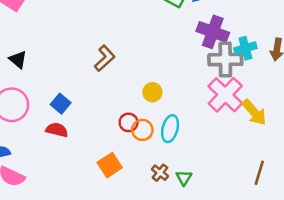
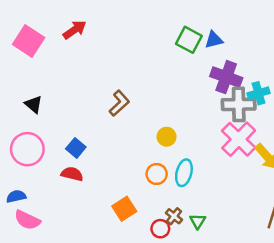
red circle: (129, 122) -> (160, 229), moved

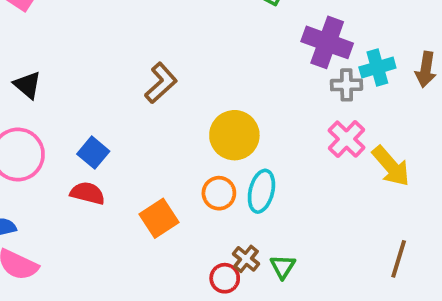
gray cross: (239, 104) -> (346, 85), size x0.6
yellow circle: (167, 137) -> (234, 135), size x1.6
pink cross: (239, 139) -> (346, 139), size x0.7
orange square: (124, 209) -> (159, 218), moved

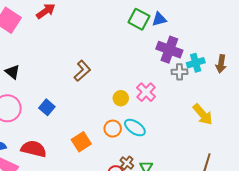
yellow circle: (234, 135) -> (121, 98), size x0.6
pink cross: (346, 139) -> (146, 92), moved
cyan ellipse: (261, 191) -> (135, 128), turned -70
red semicircle: (87, 193) -> (34, 149), moved, size x1.4

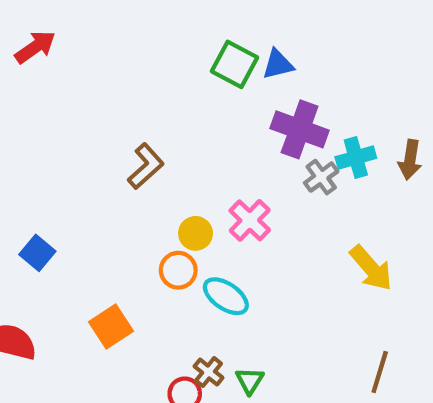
brown L-shape: (82, 71) -> (146, 166), moved
gray cross: (179, 72) -> (321, 177), turned -35
orange circle: (113, 129) -> (178, 270), moved

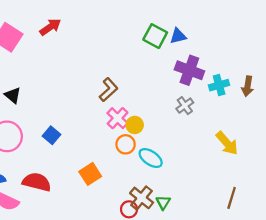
gray cross: (321, 177) -> (185, 106), moved
pink cross: (250, 220) -> (118, 118), moved
brown cross: (209, 372) -> (142, 198), size x1.5

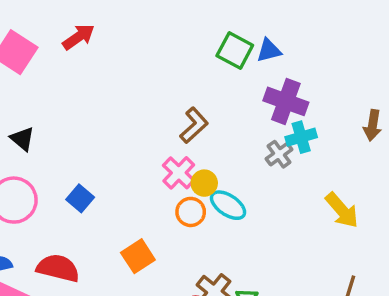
cyan cross: (219, 85) -> (301, 137), moved
brown L-shape: (108, 90) -> (194, 125), moved
cyan ellipse: (151, 158) -> (228, 205), moved

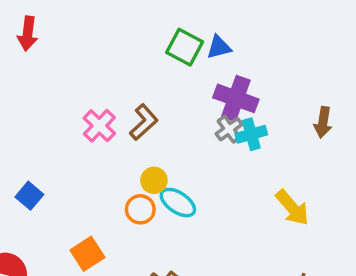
red arrow: (78, 37) -> (28, 34), turned 132
gray cross: (279, 154) -> (229, 129), moved
pink cross: (179, 173) -> (99, 126), moved

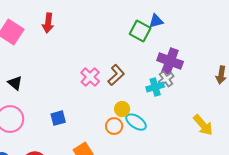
blue triangle: (219, 47) -> (156, 21), moved
cyan cross: (251, 134) -> (155, 87), moved
blue square: (29, 196) -> (58, 118), moved, turned 35

